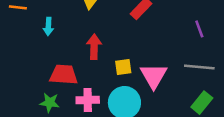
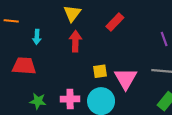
red arrow: (94, 47) -> (75, 41), moved
red trapezoid: (64, 75) -> (24, 66), moved

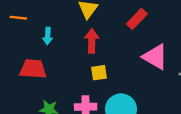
yellow square: (100, 71) -> (99, 73), moved
pink triangle: (126, 79) -> (155, 57), moved, turned -30

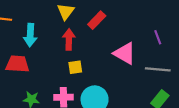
red rectangle: (137, 19) -> (97, 20), moved
cyan arrow: (48, 36) -> (30, 35), size x1.5

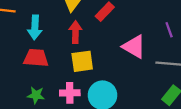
red trapezoid: (17, 64) -> (36, 58), moved
yellow square: (75, 67) -> (82, 61), size x1.5

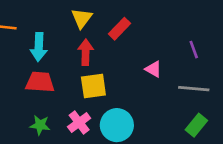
pink triangle: (134, 47) -> (153, 69), size x0.6
pink cross: (70, 93) -> (79, 122), turned -36

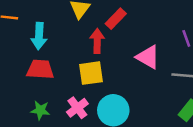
red arrow: (86, 52) -> (97, 41), moved
pink triangle: (153, 69) -> (148, 57), size x1.5

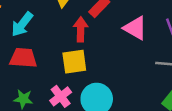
cyan arrow: (39, 36) -> (22, 24), turned 35
pink triangle: (148, 57) -> (135, 28), moved

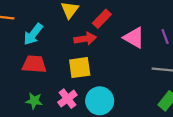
red arrow: (81, 29) -> (85, 39), turned 80

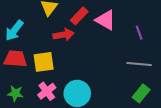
pink triangle: (134, 38) -> (106, 20), moved
yellow square: (80, 68) -> (44, 62), moved

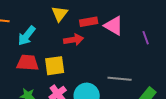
red rectangle: (79, 16) -> (89, 22), turned 36
gray line: (139, 64) -> (120, 79), moved

